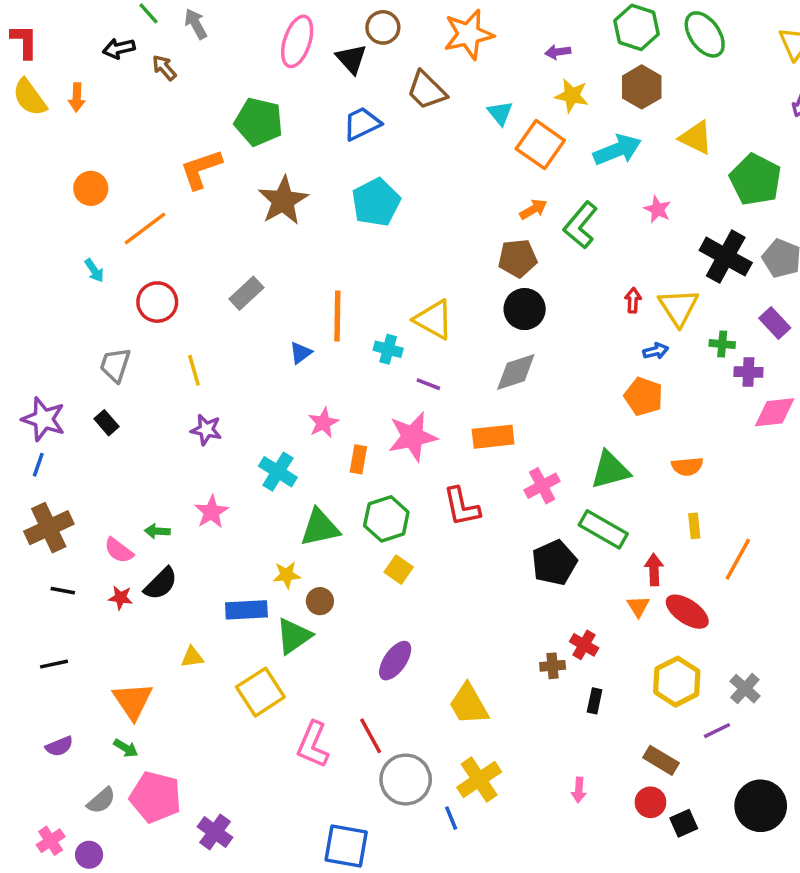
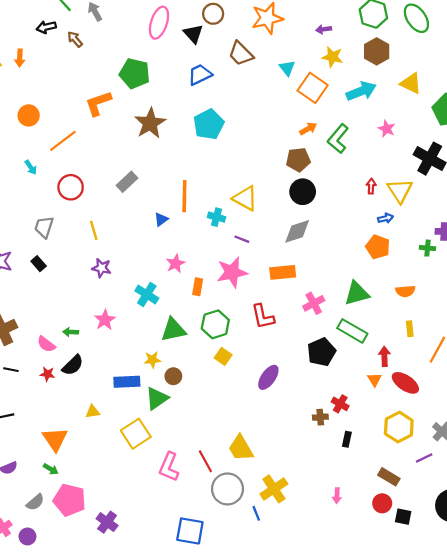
green cross: (722, 344) -> (427, 248), moved
purple ellipse: (395, 661) -> (268, 377), moved
yellow trapezoid: (469, 704) -> (241, 448), moved
black square: (684, 823) -> (403, 517), turned 35

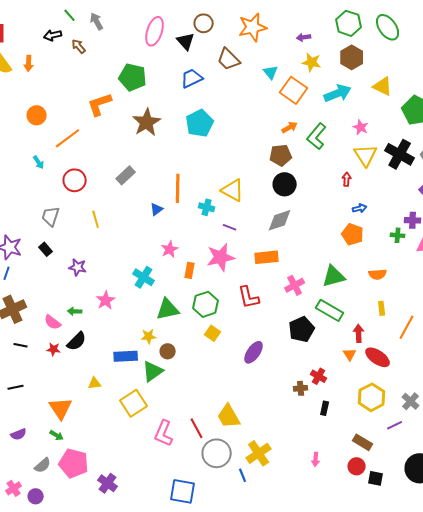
yellow triangle: (400, 191) -> (366, 155), moved
purple star: (102, 268) -> (78, 267), moved

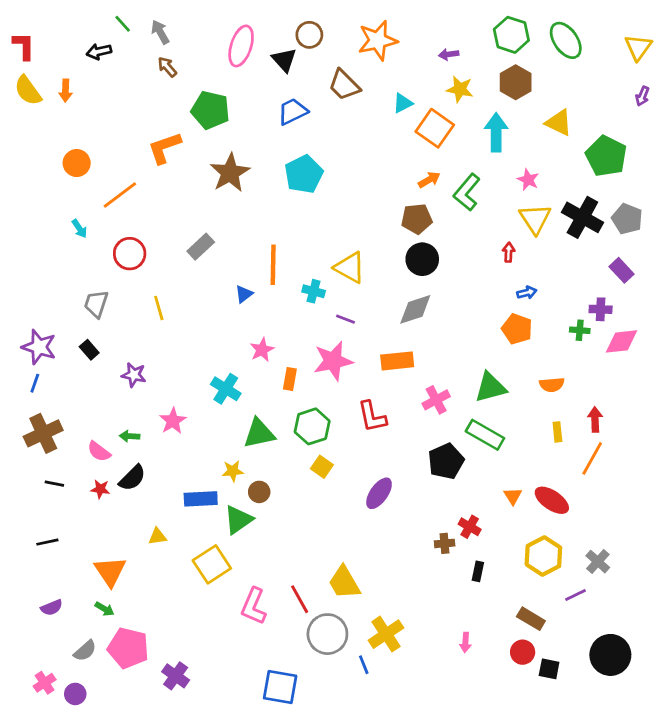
brown arrow: (79, 46) -> (167, 67), moved
cyan triangle: (271, 72) -> (403, 103), turned 42
cyan arrow: (338, 93) -> (496, 132), turned -68
red arrow: (359, 333) -> (595, 419), moved

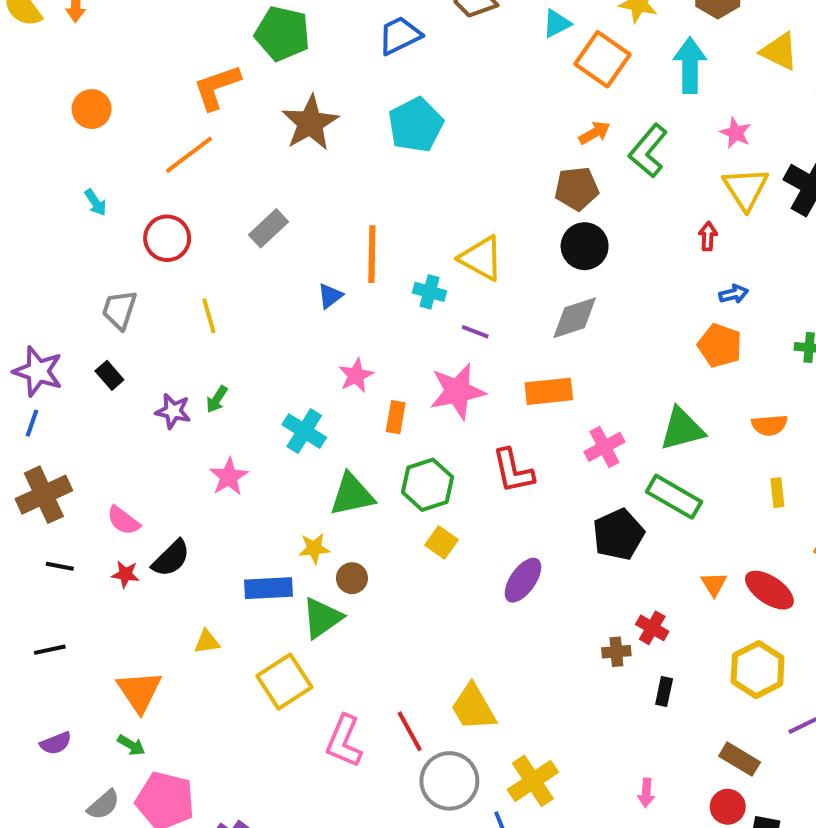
orange line: (120, 195) -> (189, 155), moved
green arrow: (130, 436) -> (217, 399), moved, turned -60

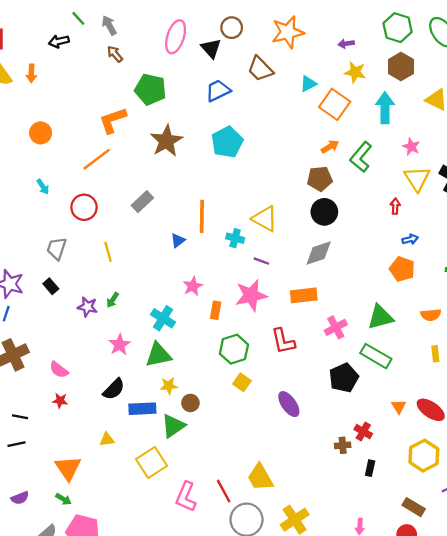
green triangle: (352, 495) -> (158, 355), moved
black semicircle: (171, 558) -> (114, 389), moved
black line: (60, 566) -> (20, 417), moved
purple ellipse: (523, 580) -> (289, 404), turned -70

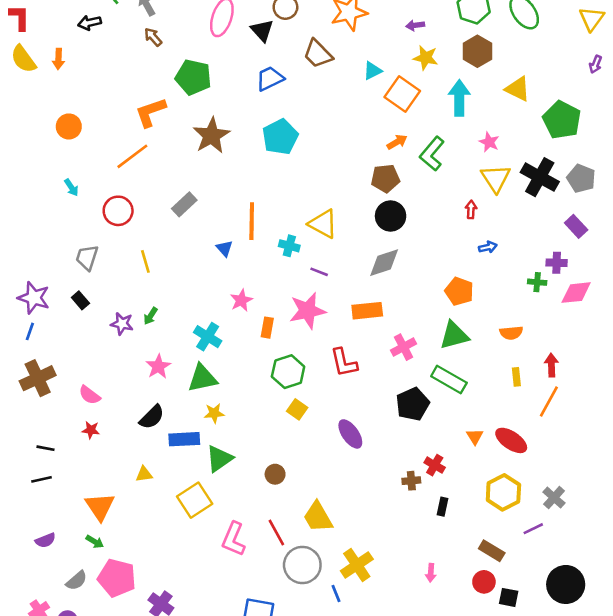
blue triangle: (178, 240) -> (224, 248), turned -35
orange pentagon: (402, 269) -> (459, 291), moved
brown circle: (190, 403) -> (275, 474), moved

